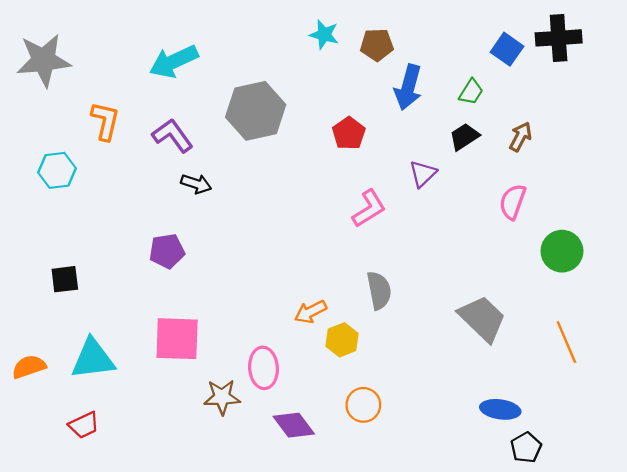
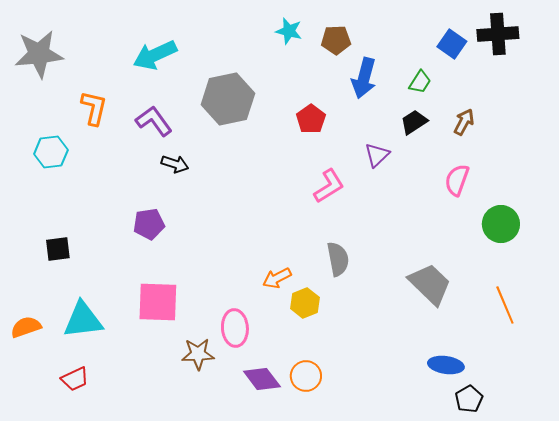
orange circle: (363, 405) -> (306, 376), moved

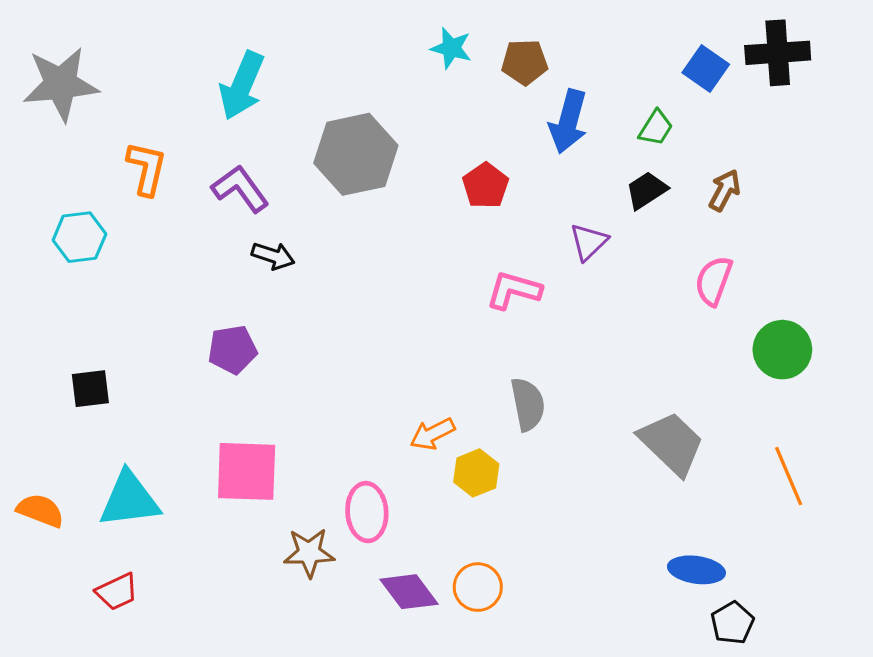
cyan arrow: (155, 55) -> (242, 86), turned -42
pink L-shape: (329, 186) -> (514, 290), turned -132
orange semicircle: (26, 327) -> (40, 510), turned 40

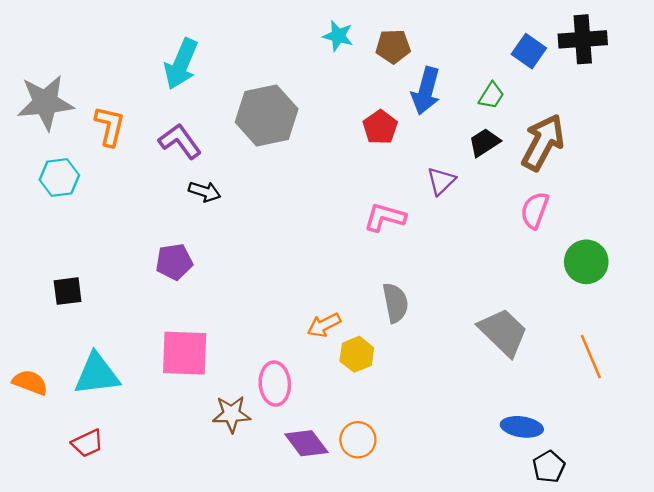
gray star: (61, 84) -> (45, 103), moved
red pentagon: (486, 186) -> (380, 127), moved
brown arrow: (725, 190) -> (543, 142), size x1.8

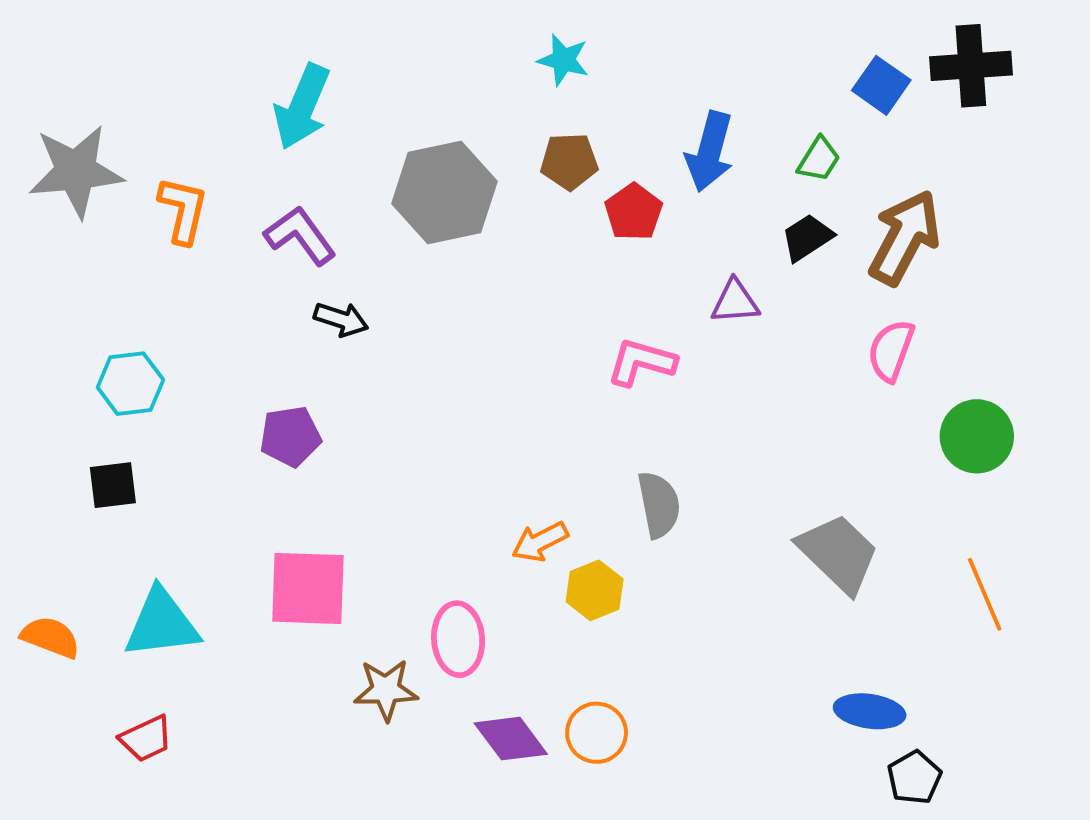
brown pentagon: (393, 46) -> (569, 161), moved
cyan hexagon: (59, 178) -> (130, 384), moved
purple triangle: (441, 181) -> (735, 302), turned 40

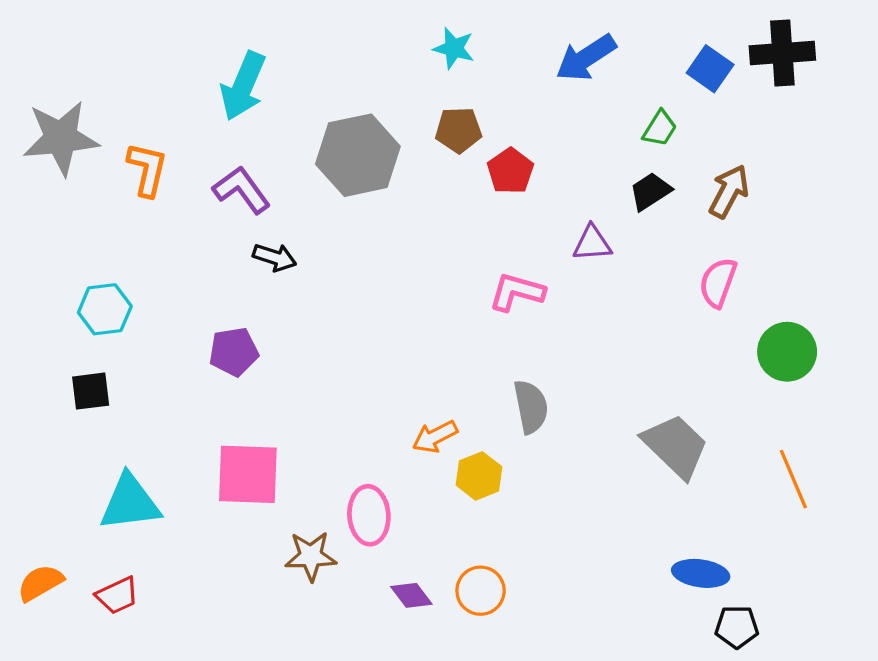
blue arrow: (710, 152) -> (586, 58), moved, turned 42
brown arrow: (905, 237) -> (729, 191), size x0.7
orange semicircle: (50, 637) -> (40, 583), moved, turned -51
purple diamond: (511, 739) -> (411, 595), size x0.7
black pentagon: (914, 778) -> (737, 627), turned 30

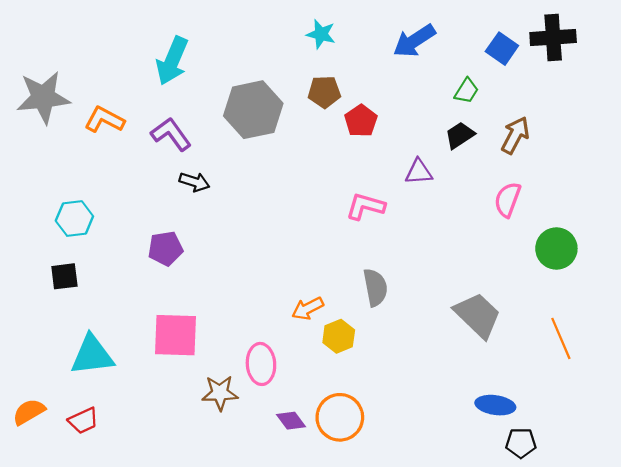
orange L-shape: (147, 169) -> (104, 120), turned -75
orange circle: (481, 591) -> (340, 417), size x1.4

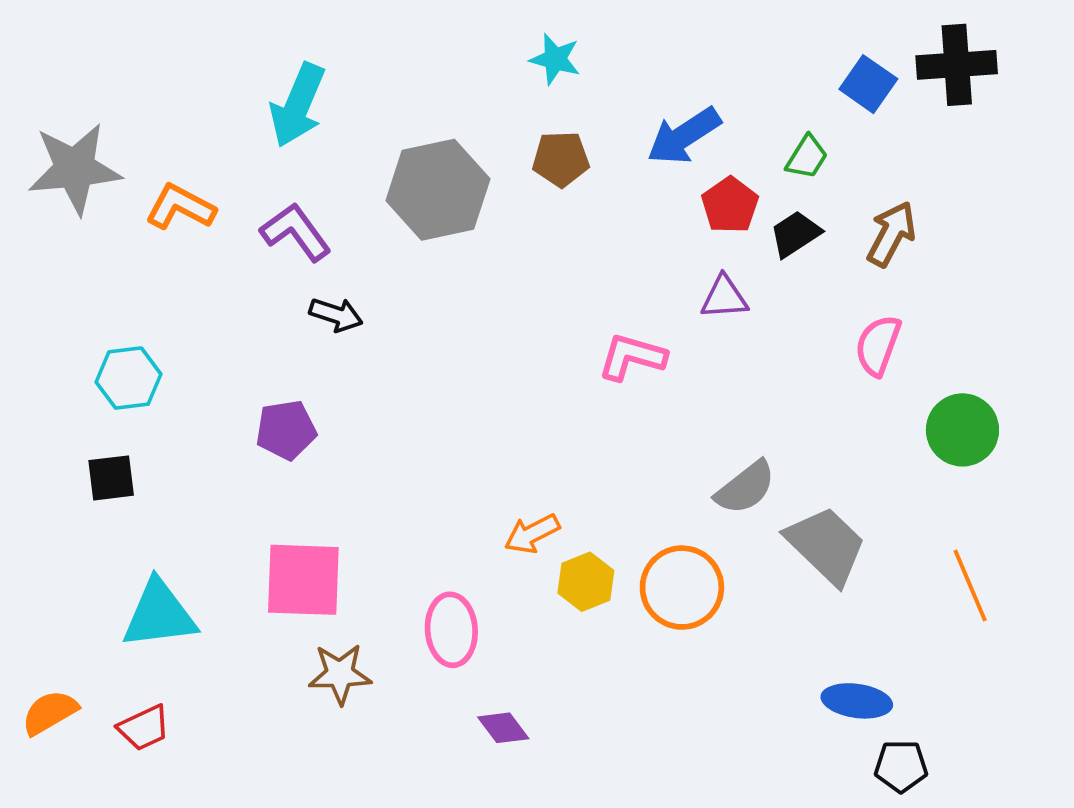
blue arrow: (414, 41) -> (684, 136), moved
red pentagon: (361, 121) -> (730, 205), moved
gray semicircle: (375, 287) -> (745, 488), moved, turned 63
brown star: (220, 393) -> (340, 674), moved
orange circle: (340, 417) -> (682, 588), moved

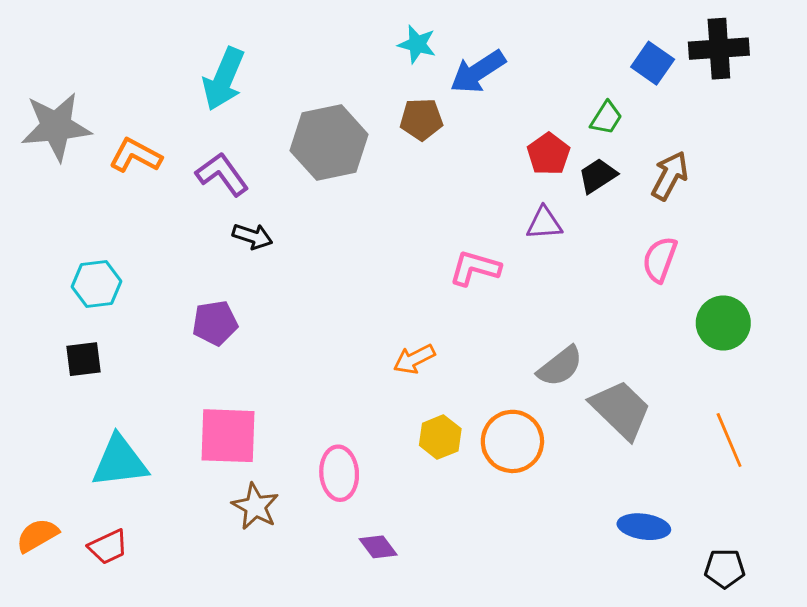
blue arrow: (684, 136) -> (478, 72), moved
orange arrow: (532, 534) -> (414, 359), moved
brown star: (340, 674) -> (255, 506), turned 30
black pentagon: (901, 766) -> (725, 569), moved

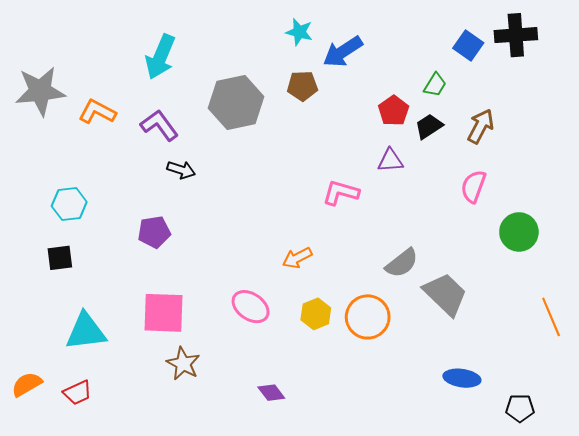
orange line: (729, 440) -> (551, 317), moved
pink ellipse: (339, 473) -> (251, 307), moved, turned -51

